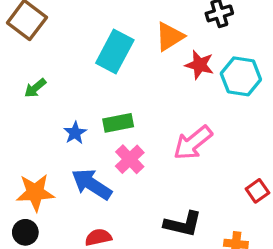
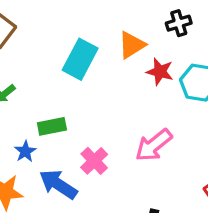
green rectangle: (118, 123) -> (52, 126), moved
blue star: (75, 133) -> (25, 151), moved

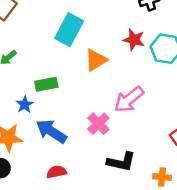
orange triangle: (132, 45) -> (96, 60), moved
pink cross: (94, 161) -> (98, 124), moved

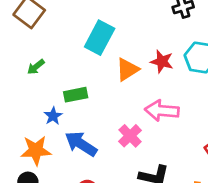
red star: (134, 40) -> (162, 62), moved
pink arrow: (129, 99) -> (162, 111), turned 44

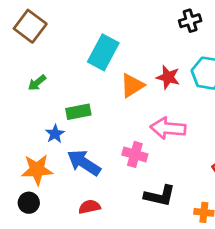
pink cross: (130, 136) -> (135, 154), turned -30

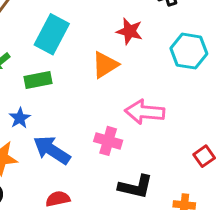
cyan rectangle: (103, 52) -> (52, 34), moved
red star: (168, 77) -> (129, 31), moved
green rectangle: (78, 112) -> (38, 80), moved

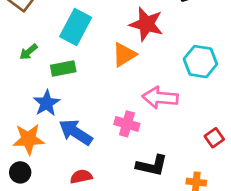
red star: (129, 31) -> (146, 24), size x1.4
cyan hexagon: (189, 51) -> (200, 62), moved
blue star: (20, 118) -> (47, 103), size x1.4

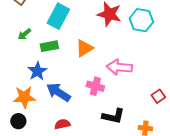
orange triangle: (124, 55) -> (84, 48), moved
cyan hexagon: (200, 62) -> (141, 20), moved

